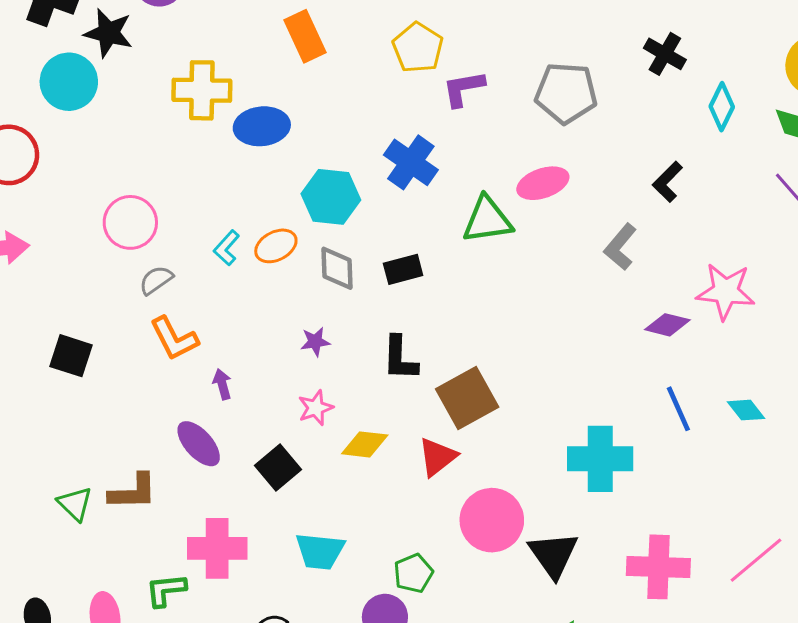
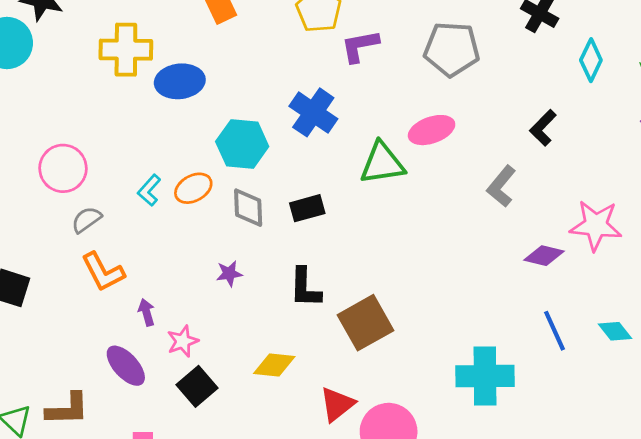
pink star: (316, 408) -> (183, 341), moved
red triangle: (437, 457) -> (337, 404), moved

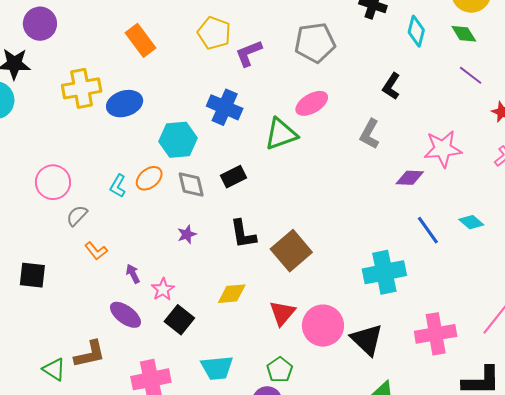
orange L-shape: (103, 272) -> (96, 251), size x0.7

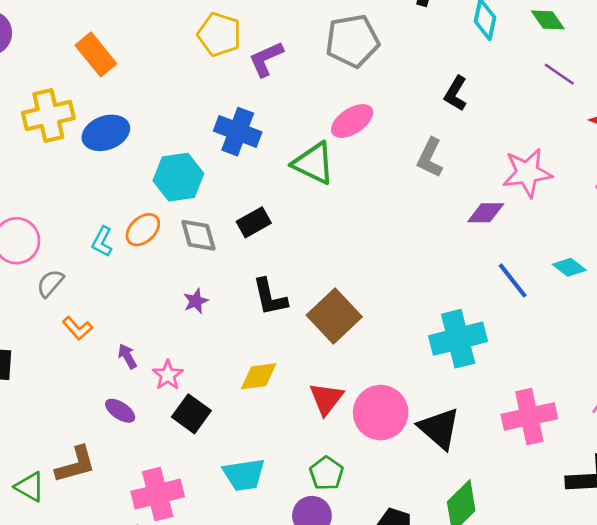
orange rectangle: (141, 40) -> (96, 54), moved
green triangle: (281, 134) -> (314, 163), turned 48
purple ellipse: (125, 315) -> (120, 411), size x0.7

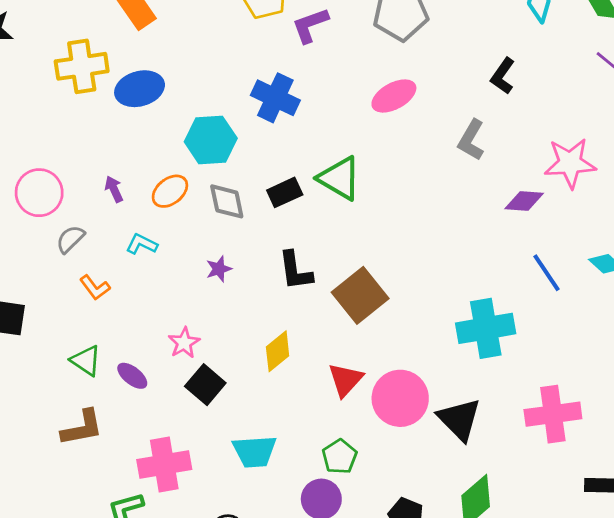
green triangle: (314, 163) -> (339, 178), moved
cyan L-shape: (102, 242) -> (142, 244), moved, turned 84
purple arrow: (127, 356) -> (114, 189), moved
yellow diamond: (259, 376) -> (278, 351), turned -36
green triangle: (30, 487) -> (86, 361), moved

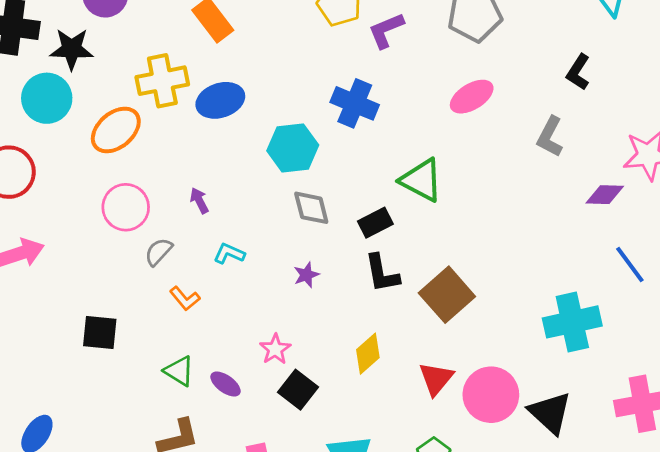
orange ellipse: (170, 191) -> (116, 130), moved, size x1.4
black rectangle: (285, 192) -> (375, 223), moved

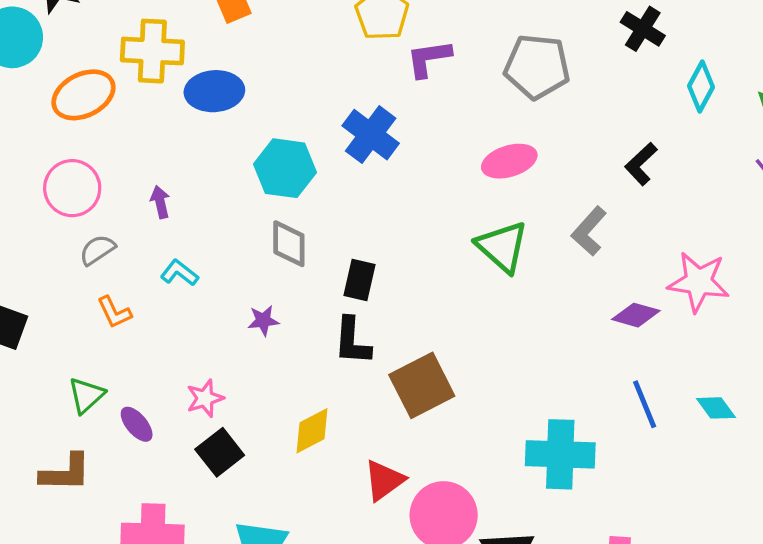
green triangle: (421, 180) -> (502, 247), moved
black rectangle: (375, 223) -> (360, 280), turned -64
green triangle: (179, 371) -> (86, 395), turned 32

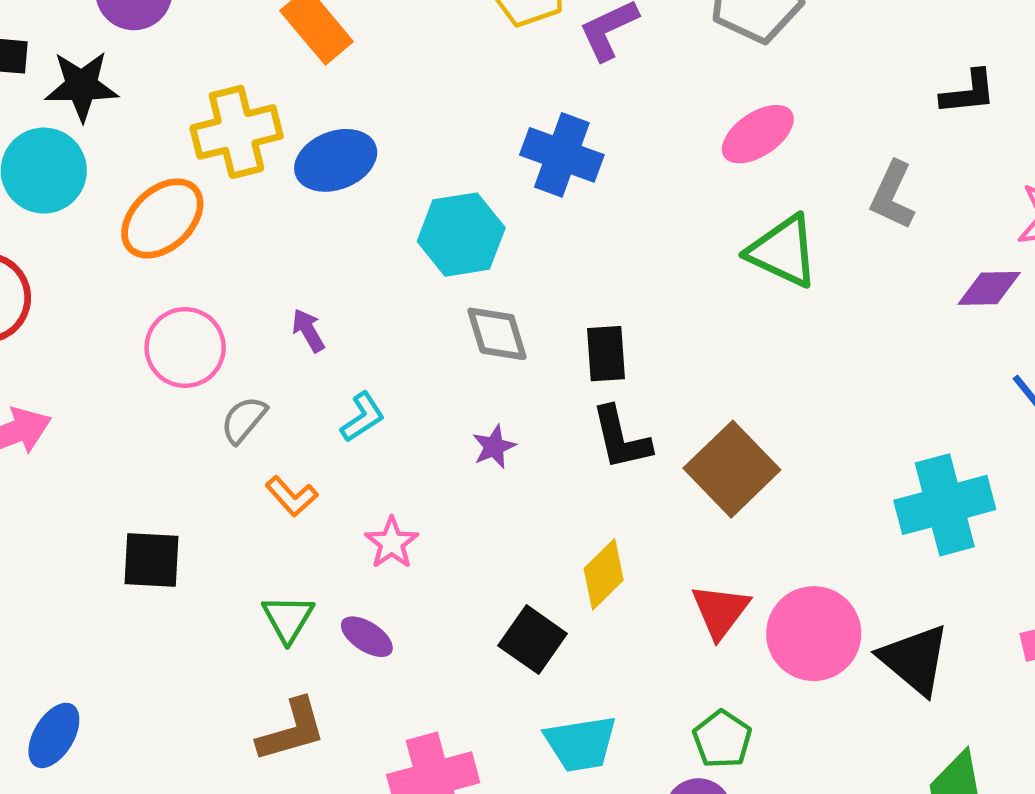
black L-shape: (641, 164) -> (968, 92), moved, turned -126
cyan L-shape: (179, 273) -> (363, 417), turned 126
pink star: (205, 398) -> (392, 543), moved
black square: (220, 452) -> (533, 640), moved

